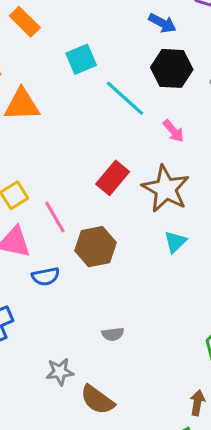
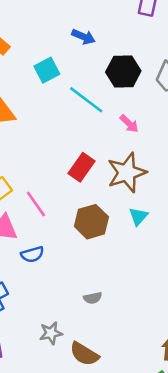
blue arrow: (162, 23) -> (83, 37), moved
brown star: (166, 189) -> (127, 173), turned 30
brown hexagon: (96, 247) -> (91, 222), moved

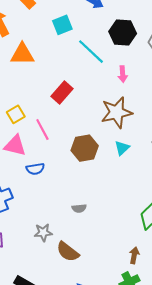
pink arrow: (129, 124) -> (123, 74), turned 35
red rectangle: (81, 167) -> (62, 92), moved

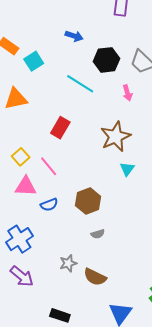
cyan square: (62, 25) -> (34, 61), moved
pink arrow: (123, 74) -> (127, 93), moved
brown hexagon: (85, 148) -> (88, 201), moved

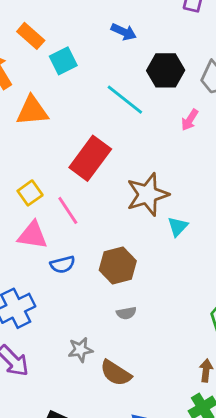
pink arrow: (127, 93) -> (190, 120), turned 42
red rectangle: (60, 128) -> (90, 158), size x1.4
brown star: (116, 136) -> (147, 194), moved

